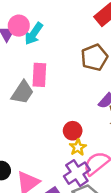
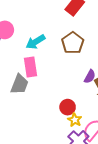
cyan arrow: (34, 34) -> (36, 42), moved, turned 36

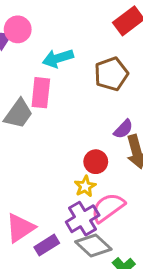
red circle: (68, 107) -> (96, 162), moved

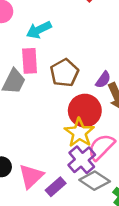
brown pentagon: (111, 74) -> (64, 73), moved
red circle: (96, 162) -> (85, 111), size x1.6
yellow star: (85, 186) -> (79, 133), size x1.6

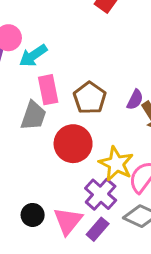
cyan arrow: (39, 30) -> (33, 56), moved
red circle: (85, 111) -> (73, 144), moved
purple cross: (82, 160) -> (101, 194), moved

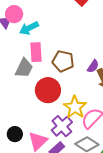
brown pentagon: (90, 98) -> (63, 61), turned -30

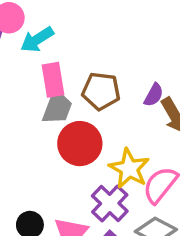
gray trapezoid: (24, 68) -> (57, 107), moved

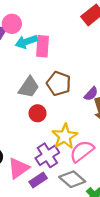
pink rectangle: (53, 80) -> (43, 46), moved
red circle: (80, 144) -> (38, 113), size x0.6

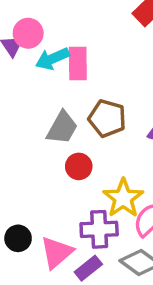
purple cross: (47, 155) -> (99, 229), turned 35

